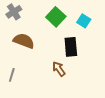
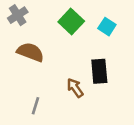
black rectangle: (71, 47) -> (99, 71), moved
gray line: (12, 75) -> (36, 106), moved

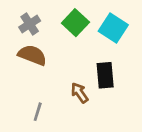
gray cross: (18, 15) -> (30, 24), moved
cyan square: (107, 27) -> (113, 28), size x1.5

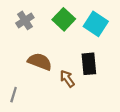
brown semicircle: (32, 55) -> (40, 62), moved
gray line: (38, 112) -> (14, 95), moved

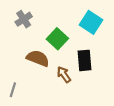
green square: (64, 19) -> (57, 39), moved

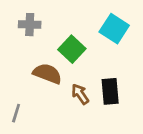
gray cross: (24, 19) -> (30, 25), turned 35
black rectangle: (84, 60) -> (110, 91), moved

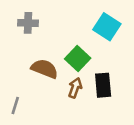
green square: (72, 49) -> (78, 59), moved
brown arrow: (80, 94) -> (75, 88), turned 54

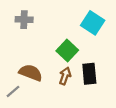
brown semicircle: (45, 69) -> (31, 73), moved
gray line: (15, 106) -> (13, 91), turned 32

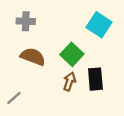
brown semicircle: (31, 73) -> (33, 57), moved

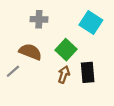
gray cross: (26, 21) -> (39, 19), moved
gray line: (14, 98) -> (13, 71), moved

